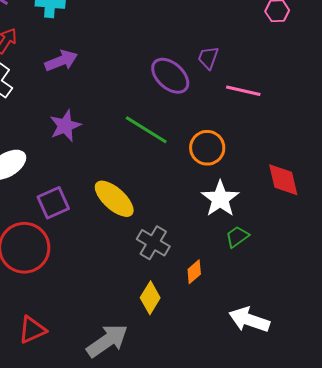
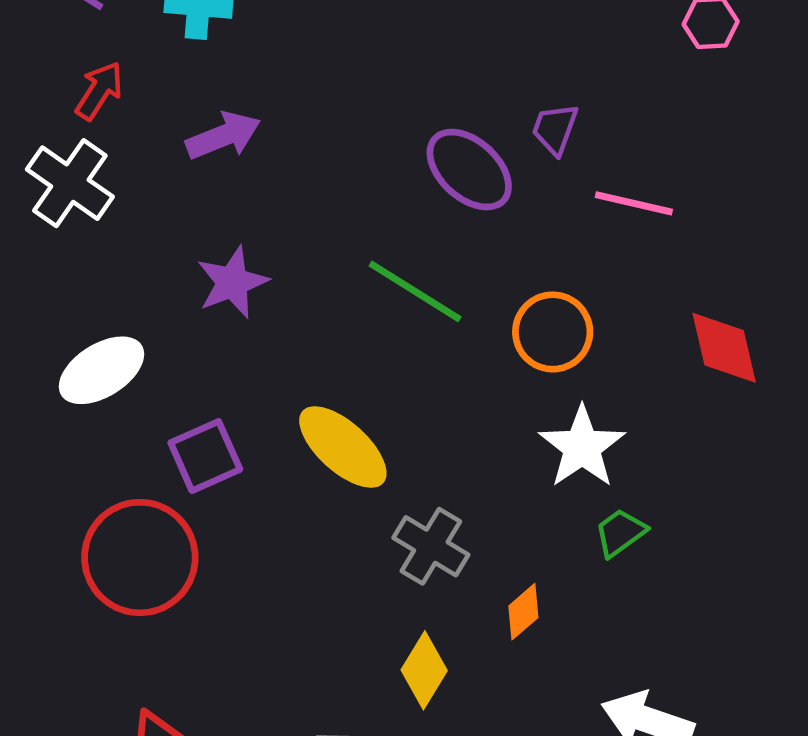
red diamond: (283, 180) -> (724, 348), moved

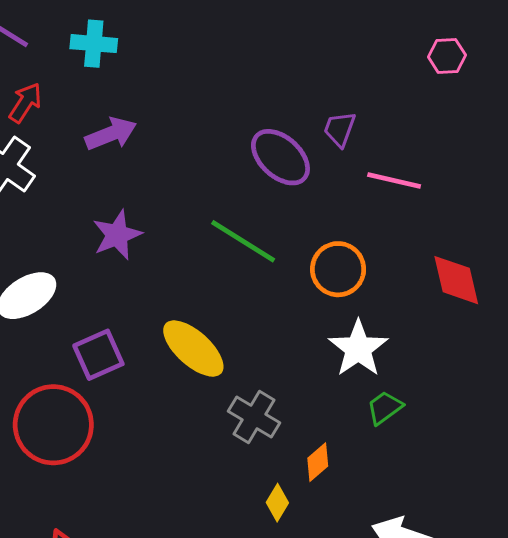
yellow diamond: (424, 670) -> (277, 503), moved, size x0.7

